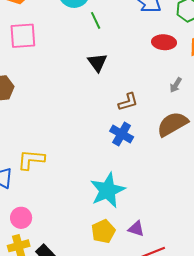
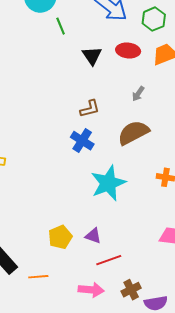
black triangle: (97, 62) -> (92, 56), moved
cyan star: (108, 190) -> (108, 183), moved

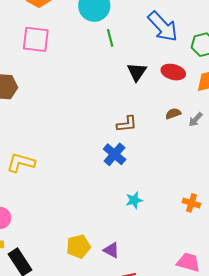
gray arrow: (138, 94) -> (196, 119), moved
brown semicircle: (133, 133) -> (173, 114), moved, size x0.5
cyan star: (108, 183) -> (134, 200), size x0.5

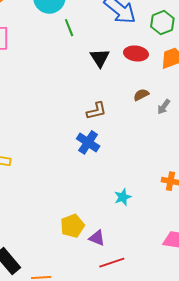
gray arrow: (196, 119) -> (164, 107), moved
cyan star: (134, 200) -> (123, 197), moved
yellow pentagon: (78, 247) -> (72, 226), moved

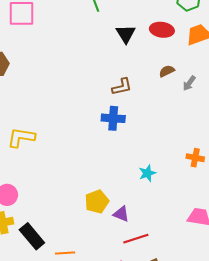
blue cross: (88, 142) -> (113, 118), turned -30

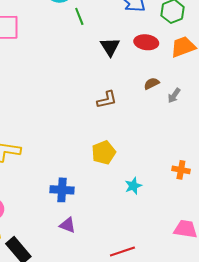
blue cross: (113, 118) -> (62, 190), moved
yellow pentagon: (97, 202) -> (104, 153), moved
purple triangle: (121, 214) -> (68, 225), moved

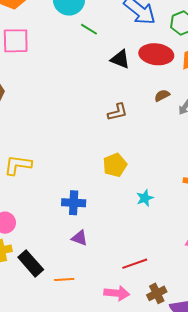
green line: (79, 16) -> (89, 29), turned -36
red ellipse: (146, 42) -> (156, 54), size x1.4
black triangle: (110, 47) -> (120, 59), turned -35

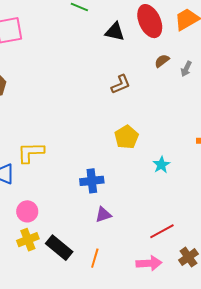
red ellipse: (156, 54) -> (150, 21), turned 68
purple triangle: (79, 238) -> (103, 215), turned -30
orange line: (64, 279) -> (95, 258), turned -60

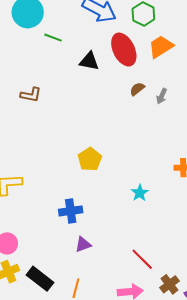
brown L-shape: (121, 84) -> (31, 95), moved, turned 35
yellow pentagon: (126, 137) -> (90, 159), moved
red line: (162, 231) -> (142, 259), turned 75

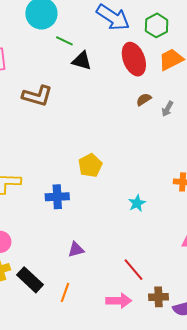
black triangle: (89, 61) -> (82, 61), moved
brown L-shape: (31, 95) -> (37, 96), size x1.4
blue cross: (71, 211) -> (57, 197), moved
brown cross: (169, 284) -> (159, 297), turned 30

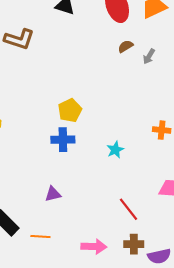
blue cross: (57, 197) -> (63, 140), moved
red line: (134, 270) -> (129, 209), moved
orange line: (65, 292) -> (40, 237), turned 72

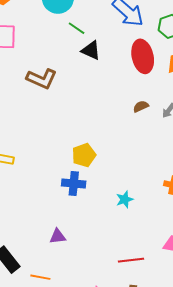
brown semicircle: (126, 46) -> (141, 106), moved
red line: (129, 209) -> (131, 260), turned -65

